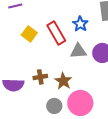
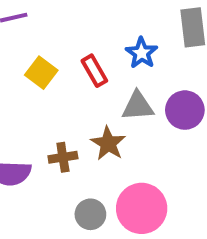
red rectangle: (56, 33) -> (94, 71), size x0.7
brown star: (63, 81) -> (108, 143), moved

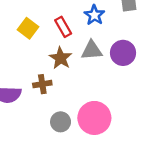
brown star: (108, 143) -> (61, 58), moved

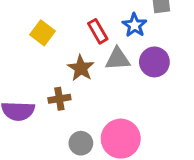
blue star: (94, 15) -> (135, 25), moved
red rectangle: (63, 27) -> (98, 31), moved

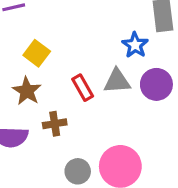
red rectangle: (98, 31) -> (83, 88), moved
brown star: (81, 68) -> (27, 91), moved

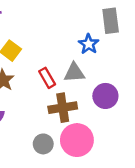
purple circle: (156, 84) -> (105, 96), moved
brown cross: (55, 124) -> (63, 108), moved, size x1.5

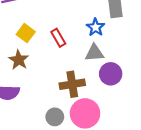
gray triangle: (74, 73) -> (94, 53), moved
red rectangle: (47, 78) -> (58, 38), moved

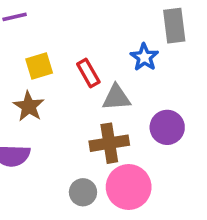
yellow square: (26, 33) -> (39, 66), turned 36
gray triangle: (94, 53) -> (116, 98), moved

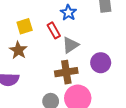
blue star: (144, 57) -> (68, 13), moved
gray triangle: (116, 98) -> (70, 45), turned -30

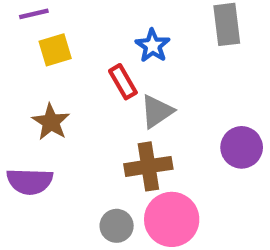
yellow square: (25, 26) -> (55, 50), moved
purple circle: (101, 63) -> (242, 147), moved

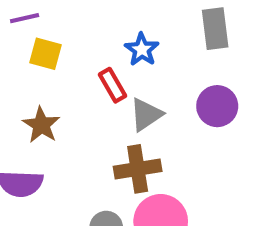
yellow square: (55, 50) -> (45, 54), turned 32
purple circle: (242, 147) -> (217, 106), moved

